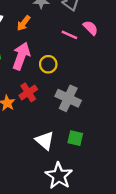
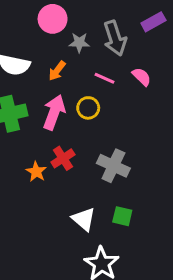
pink line: (69, 35) -> (104, 78), moved
yellow circle: (48, 64) -> (88, 108), moved

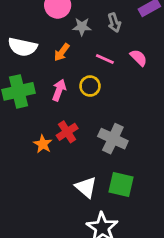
gray arrow: (115, 38) -> (114, 23), size x0.6
pink arrow: (54, 112) -> (59, 90), size x0.7
green square: (122, 216) -> (121, 184), size x1.4

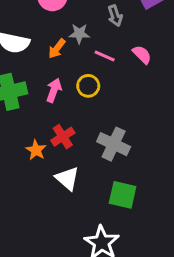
gray star: (82, 27) -> (79, 34), moved
white triangle: (86, 187) -> (67, 178), moved

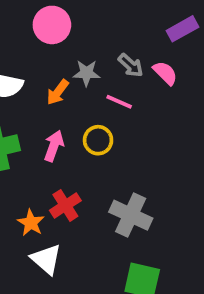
gray arrow: (115, 16) -> (131, 65), moved, turned -30
pink semicircle: (142, 55) -> (165, 73), moved
white triangle: (67, 178) -> (46, 259), moved

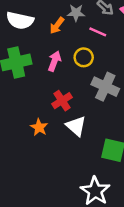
gray cross: (131, 215) -> (105, 87), moved
orange star: (31, 223) -> (39, 127), moved
white triangle: (46, 259) -> (76, 126), moved

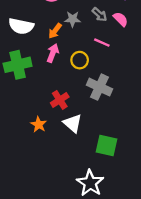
pink line: (98, 32) -> (102, 43), moved
pink arrow: (54, 61) -> (53, 53), moved

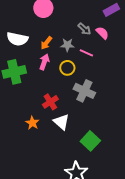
gray star: (73, 19) -> (67, 45), moved
green square: (107, 146) -> (90, 141), turned 30

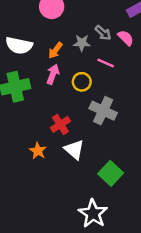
gray star: (67, 45) -> (82, 43), moved

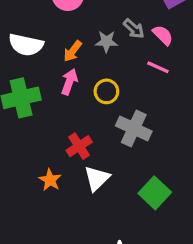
pink line: (106, 63) -> (158, 67), moved
white triangle: (74, 150) -> (97, 178), turned 35
green square: (111, 173) -> (155, 193), moved

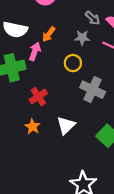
gray star: (106, 42) -> (82, 38), moved
pink arrow: (69, 82) -> (35, 51), moved
red cross: (79, 146) -> (38, 97), moved

